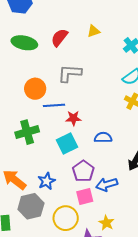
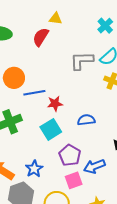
yellow triangle: (94, 31) -> (55, 19), moved, turned 32
red semicircle: (59, 38) -> (41, 37), moved
gray L-shape: (70, 73) -> (82, 61), moved

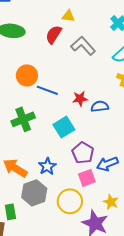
gray L-shape: (82, 61) -> (83, 46), moved, turned 50
blue line: (34, 93) -> (47, 90), turned 30
red star: (55, 104) -> (80, 99), moved
blue semicircle: (86, 120) -> (100, 106), moved

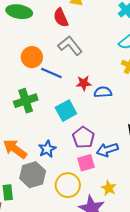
red semicircle: (54, 35) -> (61, 18), turned -60
gray L-shape: (83, 46) -> (70, 46), moved

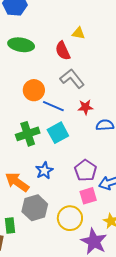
red star: (84, 83) -> (85, 107), moved
cyan square: (66, 111) -> (58, 133), moved
blue star: (47, 149) -> (44, 171), moved

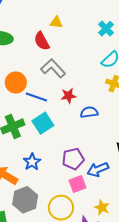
purple pentagon: (86, 170) -> (73, 159), turned 30

